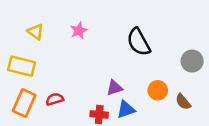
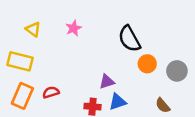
gray circle: (192, 61) -> (177, 71), moved
orange circle: (158, 90) -> (147, 64), moved
brown semicircle: (183, 102) -> (163, 105), moved

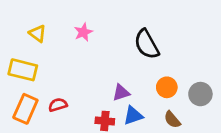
orange circle: (147, 64) -> (167, 87), moved
gray circle: (177, 71) -> (200, 94), moved
brown semicircle: (163, 105) -> (172, 120), moved

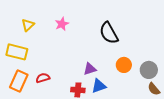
yellow triangle: (38, 33) -> (28, 25), turned 40
brown semicircle: (172, 120) -> (154, 89), moved

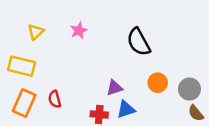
red semicircle: (43, 78) -> (55, 99), turned -88

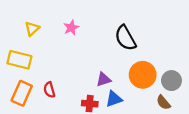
orange circle: (158, 83) -> (143, 75), size x1.5
brown semicircle: (196, 113) -> (163, 102), moved

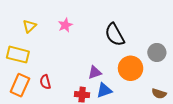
gray circle: (171, 81) -> (157, 52), moved
brown semicircle: (163, 102) -> (159, 94), moved, turned -32

